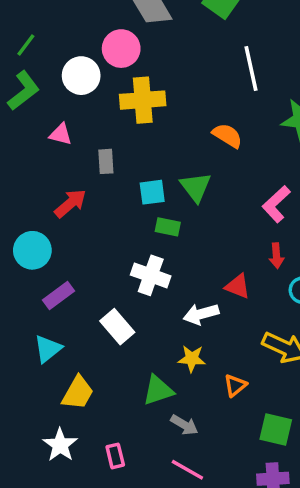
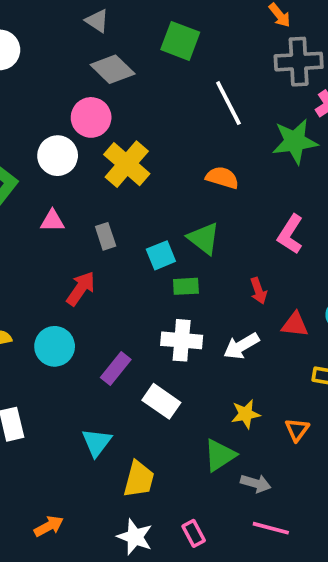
yellow cross: (143, 100) -> (127, 164), turned -30
red arrow: (276, 256) -> (258, 291), moved
red triangle: (238, 286) -> (295, 324), moved
purple rectangle: (59, 296) -> (116, 369), moved
white arrow: (201, 314) -> (241, 346), moved

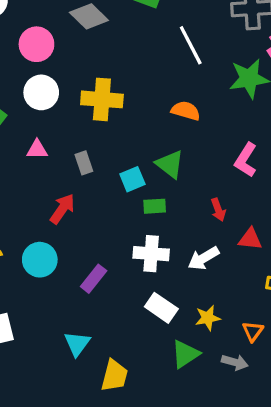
pink circle: (91, 117) -> (36, 44), moved
yellow cross: (127, 164) -> (102, 99), turned -36
white rectangle: (161, 401) -> (161, 308), moved
gray arrow: (256, 483) -> (235, 362), moved

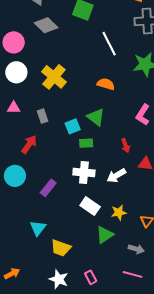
yellow cross: (102, 99) -> (54, 77), turned 35
gray arrow: (235, 362) -> (136, 249), moved
yellow trapezoid: (114, 376) -> (61, 248), turned 95

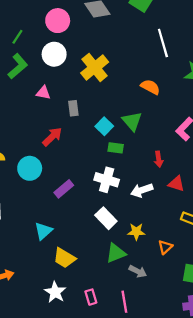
cyan square: (73, 126) -> (104, 126), turned -35
gray arrow: (136, 249) -> (138, 271), moved
pink line: (133, 274) -> (124, 302), moved, turned 54

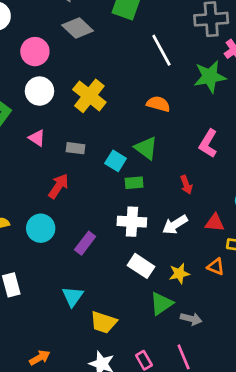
pink triangle: (43, 93) -> (37, 138), turned 35
gray rectangle: (73, 108) -> (75, 148), turned -63
red triangle: (176, 184) -> (215, 223), moved
orange triangle: (165, 247) -> (216, 267), moved, turned -42

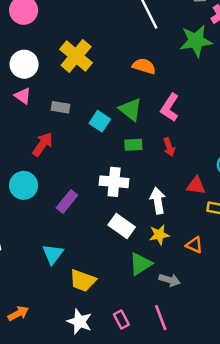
white circle: (39, 91) -> (24, 64), moved
pink L-shape: (208, 143) -> (170, 107), moved
green rectangle: (134, 183) -> (133, 145), moved
white arrow: (175, 225) -> (158, 201), moved, turned 110
orange triangle: (216, 267) -> (194, 245), moved

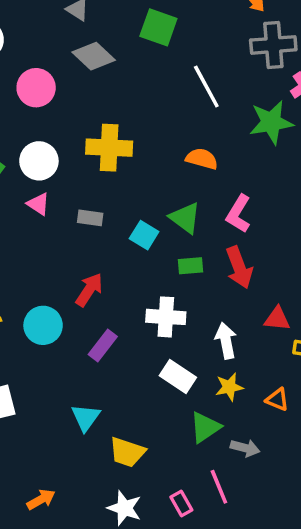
yellow cross: (76, 56) -> (109, 148), turned -36
red arrow: (43, 144) -> (89, 290), moved
red arrow: (169, 147) -> (239, 268), size x1.6
pink line: (161, 318) -> (219, 487), moved

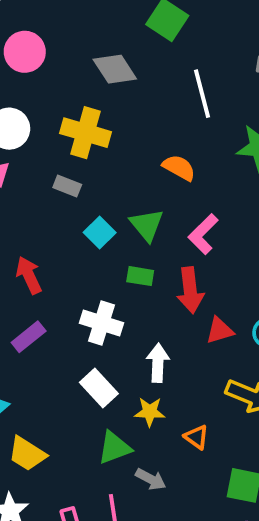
gray diamond: (94, 56) -> (115, 69), moved
gray rectangle: (90, 218) -> (67, 186), moved
red arrow: (89, 290) -> (29, 275), turned -72
red triangle: (277, 319) -> (220, 330), moved, turned -36

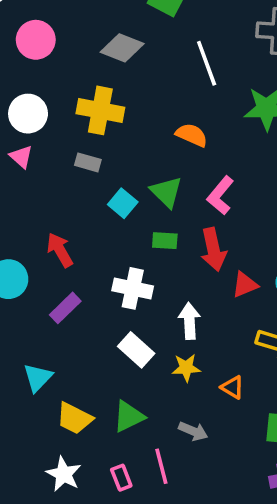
gray diamond: (115, 69) -> (122, 48), turned -30
green triangle: (114, 448) -> (129, 416), moved

